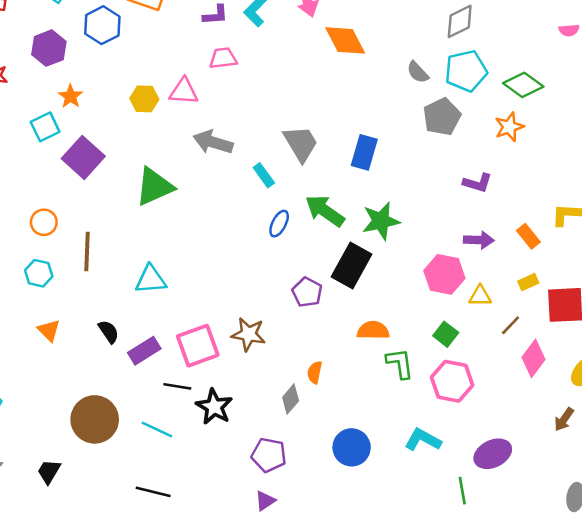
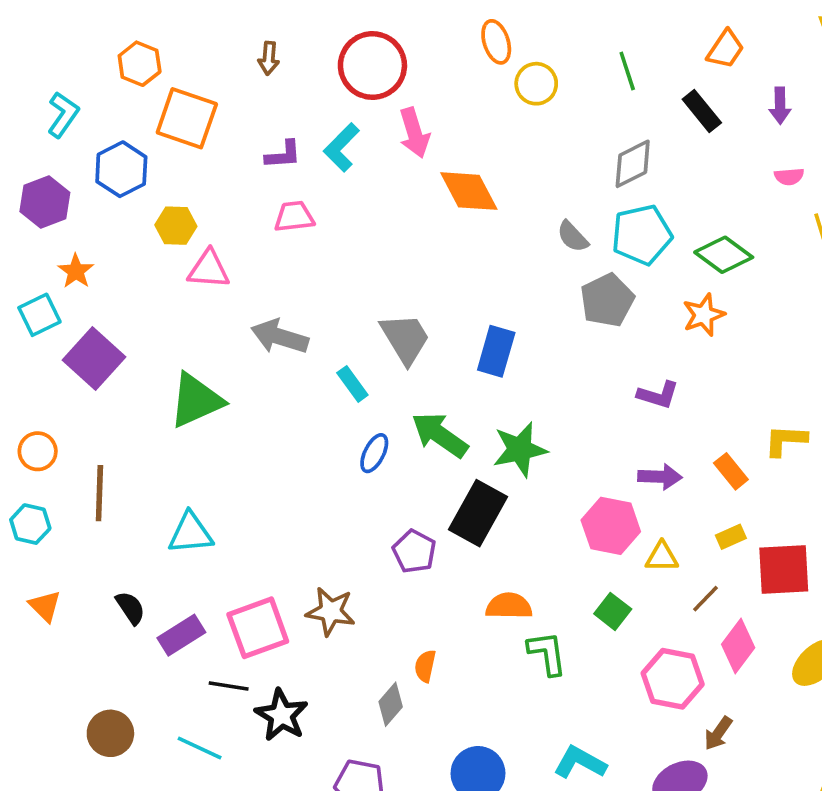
pink triangle: (184, 91) -> (209, 269), moved
yellow hexagon: (144, 99) -> (176, 226), moved
pink hexagon: (452, 381) -> (673, 679), moved
brown circle: (95, 419) -> (110, 733), size x0.7
brown arrow: (564, 419) -> (718, 733), moved

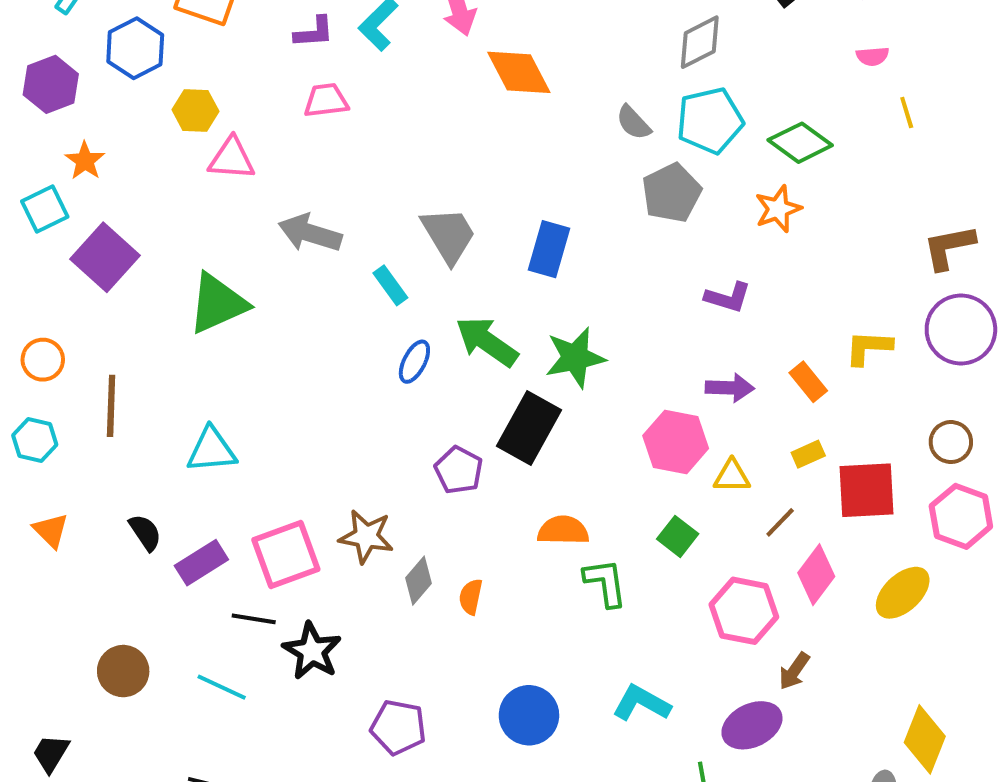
gray diamond: (391, 704) -> (418, 581), moved

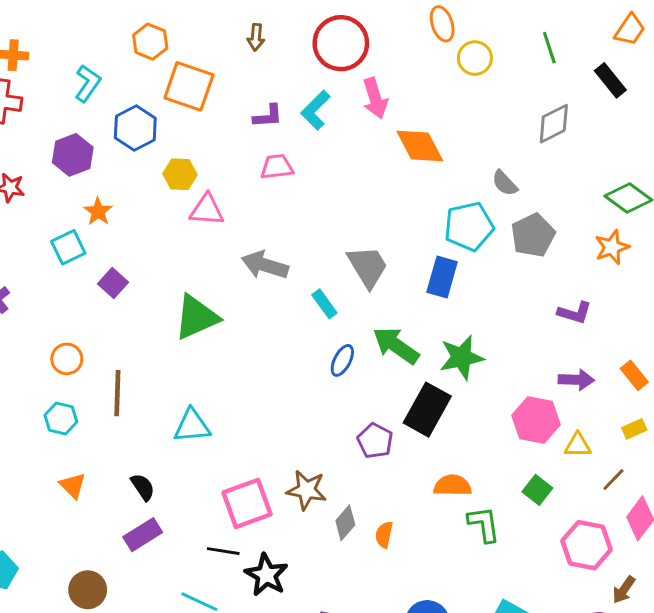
cyan pentagon: (710, 121) -> (469, 226), moved
purple square: (105, 257) -> (113, 283), size x0.6
purple rectangle: (201, 563) -> (143, 535), moved
brown circle: (123, 671) -> (88, 590), moved

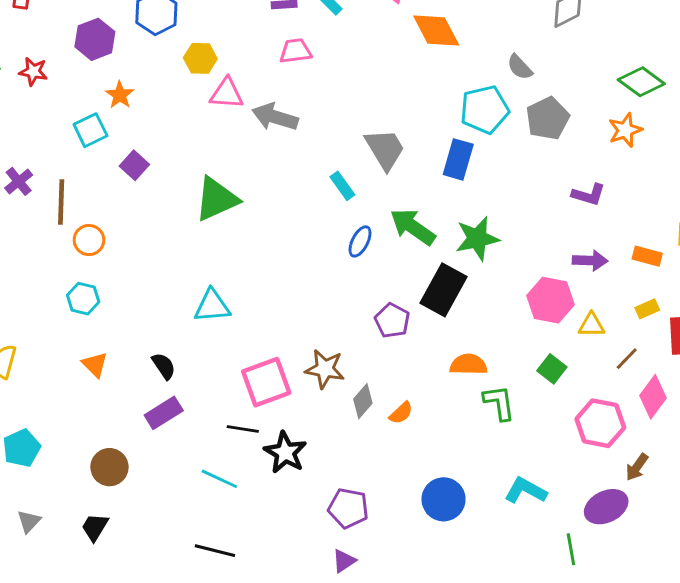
gray arrow: (265, 265) -> (275, 117), moved
orange rectangle: (634, 375) -> (647, 256), turned -36
brown line: (117, 393) -> (61, 202), moved
orange semicircle: (384, 535) -> (401, 413), turned -145

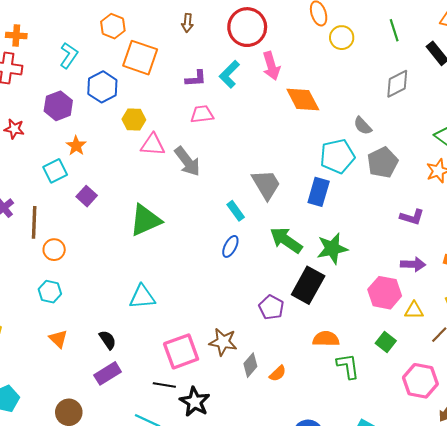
gray arrow: (275, 117) -> (187, 161), turned -144
blue ellipse: (360, 241) -> (230, 246), moved

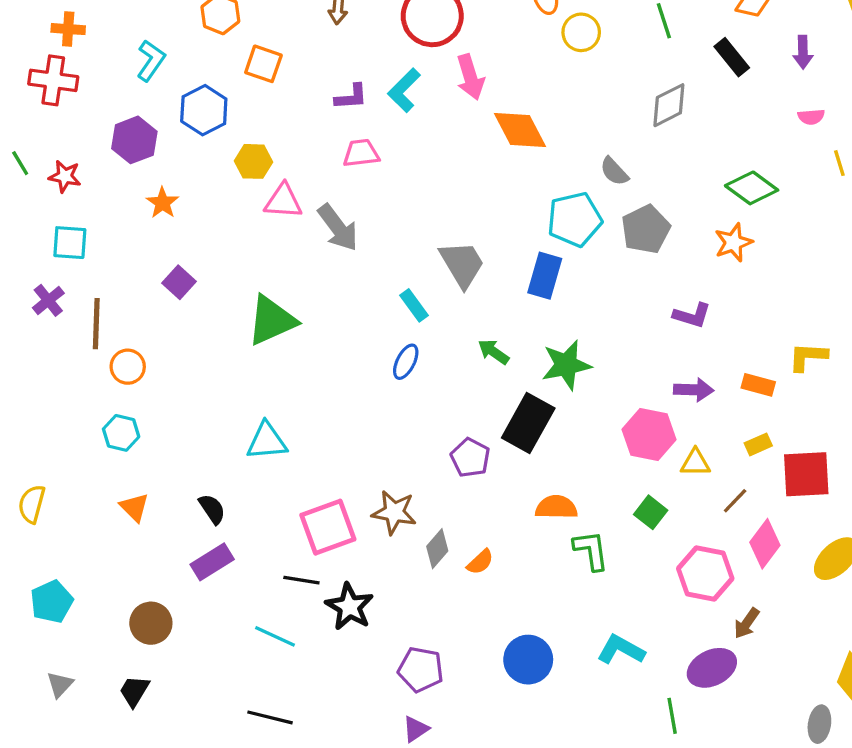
orange square: (140, 58) -> (263, 64), size x0.7
cyan square: (55, 171) -> (70, 243), moved, turned 30
green arrow: (286, 240) -> (493, 352), size x0.6

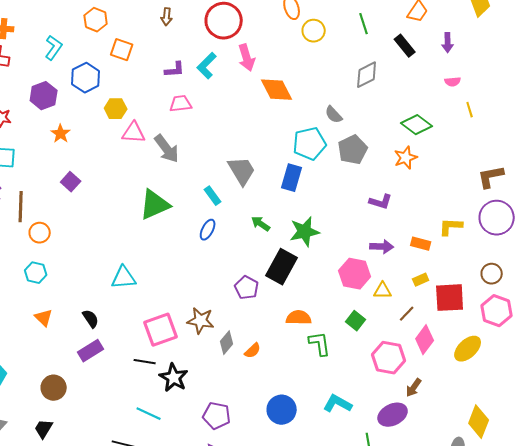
green triangle: (272, 320) -> (155, 205), moved
cyan line: (275, 636) -> (149, 414), moved

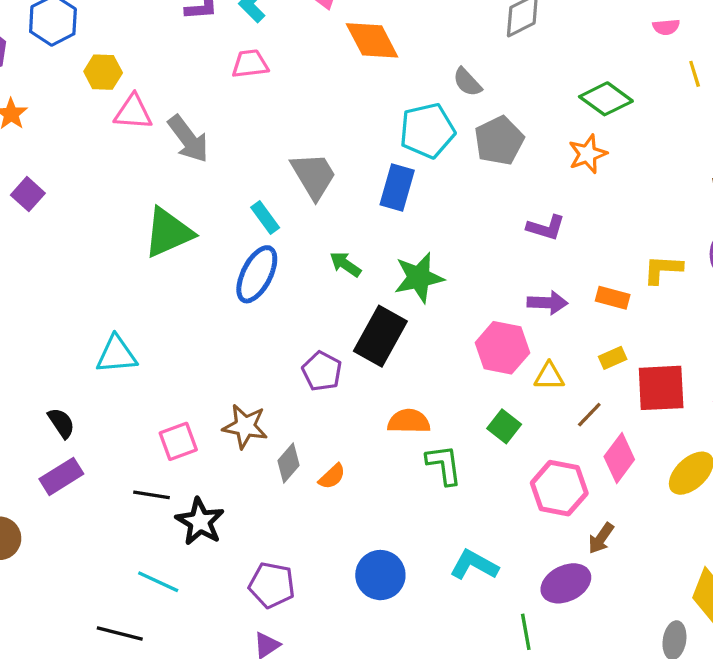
pink trapezoid: (181, 104) -> (250, 64), moved
blue ellipse: (208, 230) -> (257, 274), size x1.6
pink square: (161, 330) -> (178, 441), size x0.7

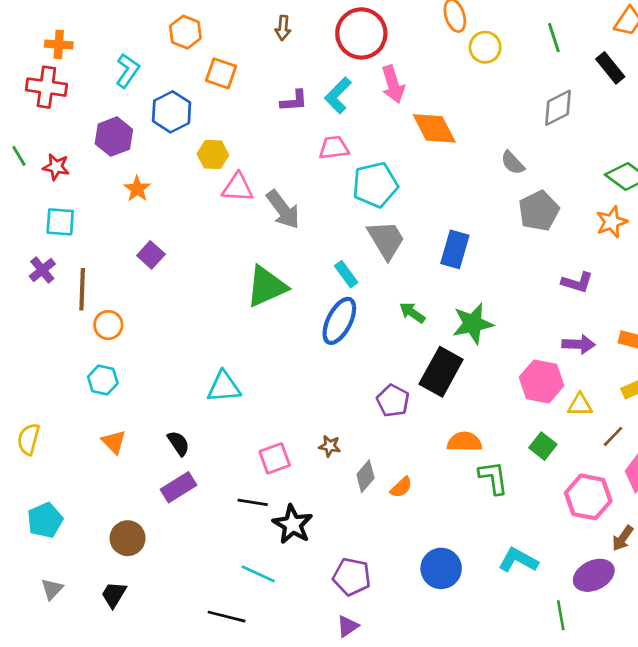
cyan pentagon: (427, 131) -> (375, 185), moved
brown star: (245, 426) -> (330, 446), size x0.6

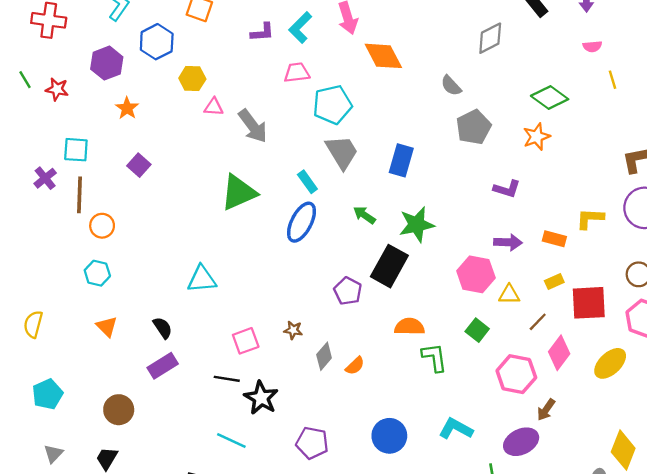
pink triangle: (238, 187) -> (214, 107), size x0.7
cyan square: (60, 222) -> (76, 150), moved

